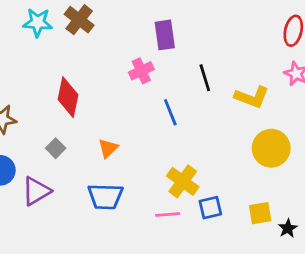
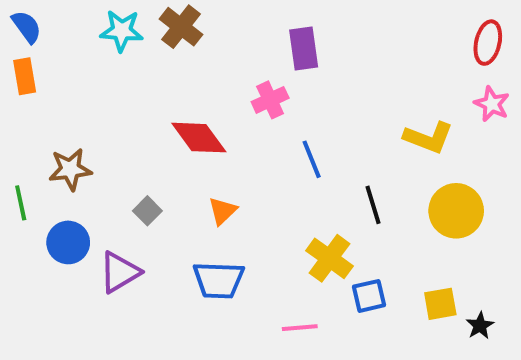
black line: (205, 78) -> (373, 205), moved
red diamond: (68, 97) -> (199, 138), moved, turned -48
pink line: (168, 215) -> (300, 328), moved

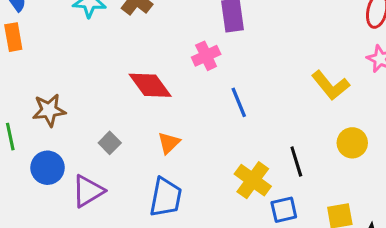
yellow L-shape: (428, 138) -> (330, 85), turned 30
black line: (373, 205) -> (296, 161), moved
yellow circle: (456, 211) -> (352, 143), size x0.7
blue trapezoid: (219, 280) -> (166, 197), turned -81

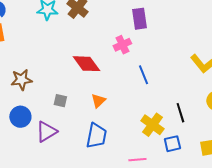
gray square: (110, 143) -> (60, 101), turned -32

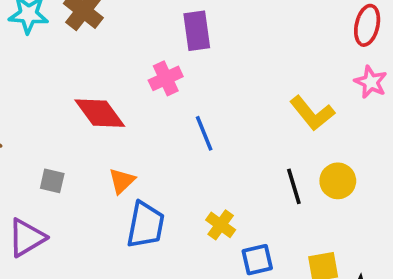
black line: (180, 113) -> (294, 186), moved
yellow cross: (152, 125) -> (221, 225), size x0.7
blue trapezoid: (96, 136) -> (146, 225), moved

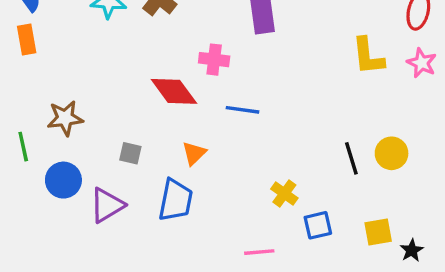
pink cross: (166, 78) -> (214, 60), moved, turned 32
yellow L-shape: (312, 113) -> (368, 56), moved, turned 33
blue line: (204, 133) -> (243, 110), moved, turned -60
blue trapezoid: (146, 225) -> (176, 200), moved

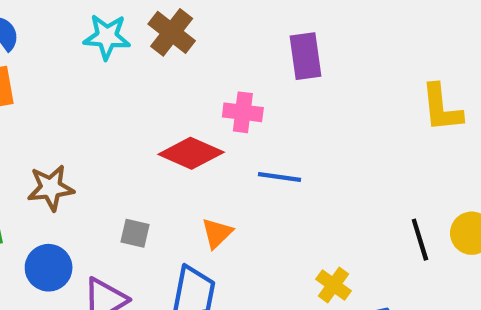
red diamond: (174, 91) -> (191, 153), turned -30

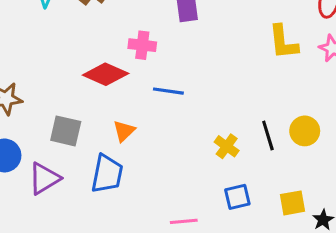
gray square: (135, 233) -> (66, 131), size x1.5
yellow cross: (334, 285) -> (227, 146), moved

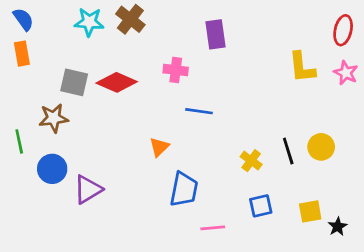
red diamond: (106, 74) -> (117, 82), moved
gray square: (66, 131) -> (74, 82), moved
blue trapezoid: (107, 174) -> (184, 189), moved

